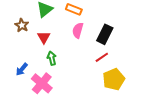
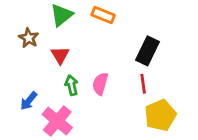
pink semicircle: (78, 30) -> (100, 84), moved
red line: (102, 57) -> (143, 84), turned -64

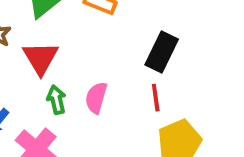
red triangle: (60, 55) -> (41, 58), size x1.4

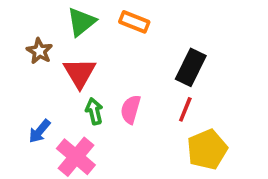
red line: (156, 98) -> (185, 109), turned 30

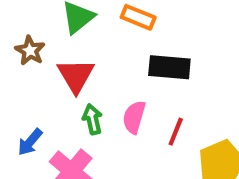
black rectangle: (191, 67) -> (169, 67), moved, turned 69
red line: (185, 109) -> (176, 132), moved

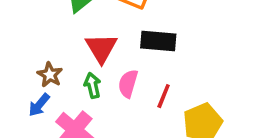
brown star: (30, 51) -> (50, 75), moved
red triangle: (76, 76) -> (101, 48), moved

